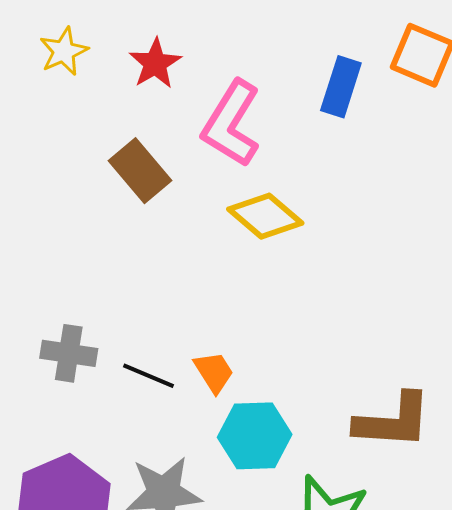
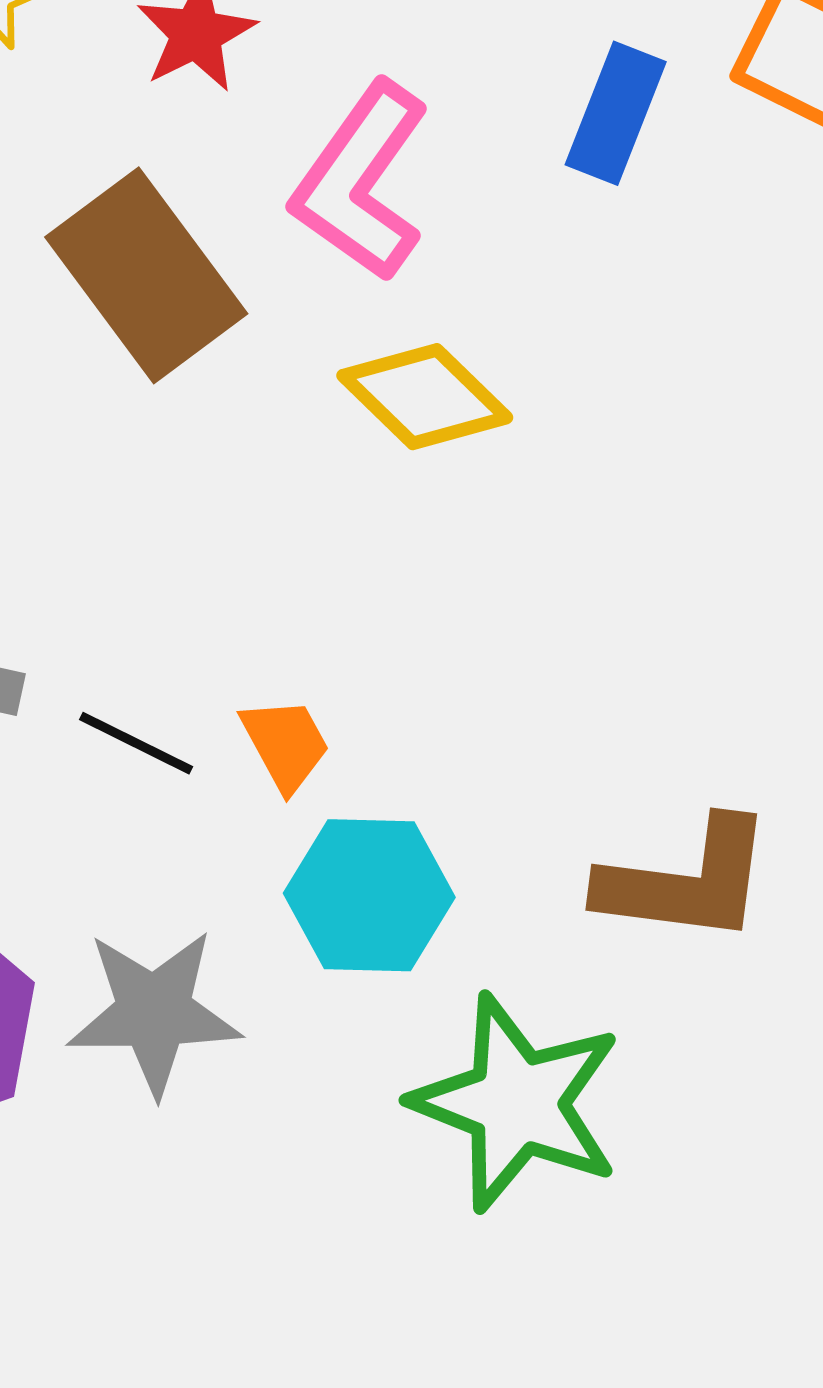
brown rectangle: (140, 171) -> (146, 275), size x1.4

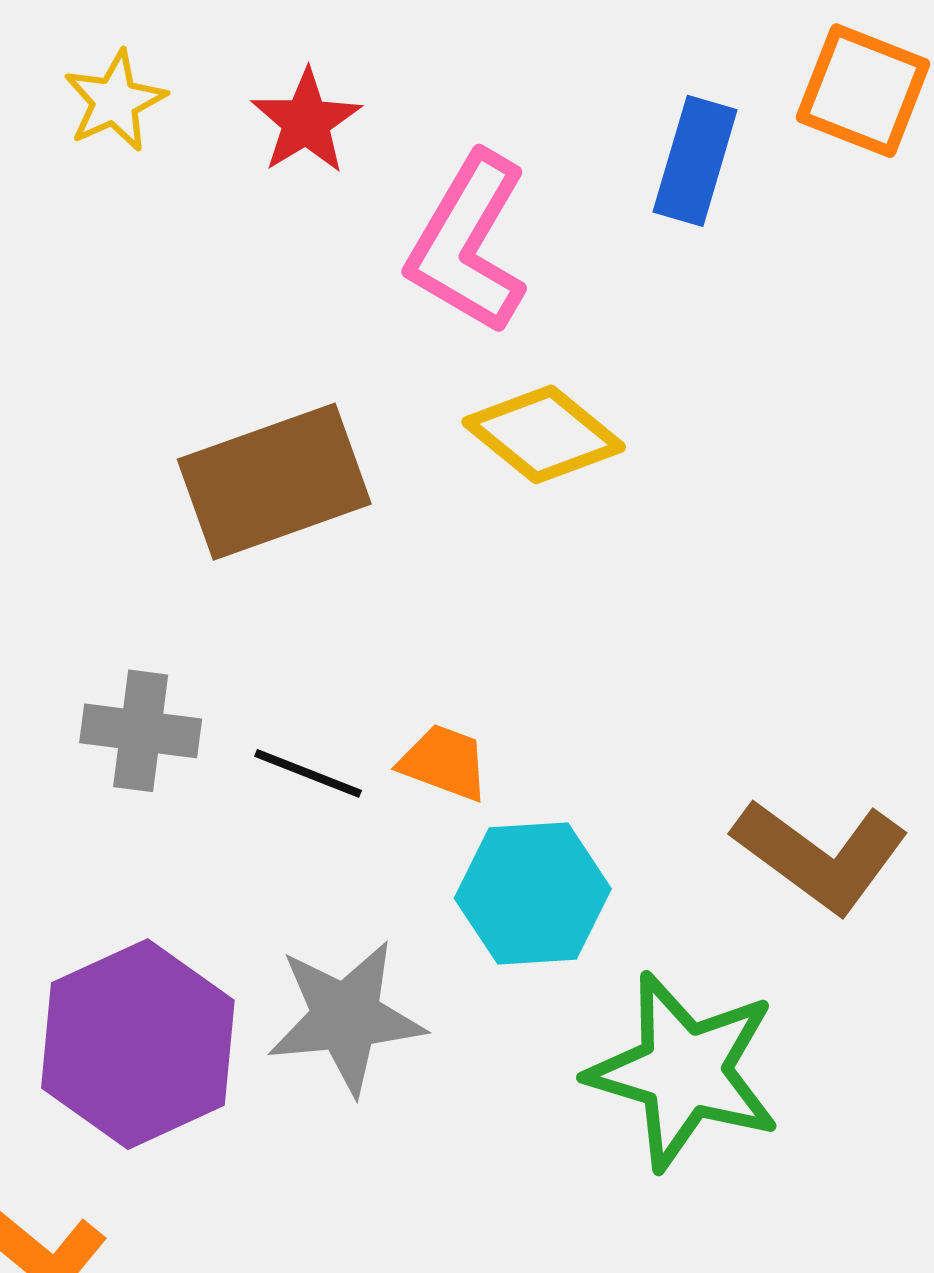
brown rectangle: (146, 275) -> (274, 482), moved, turned -68
orange trapezoid: (285, 744) -> (444, 762), turned -36
brown L-shape: (686, 881) -> (821, 855), turned 34

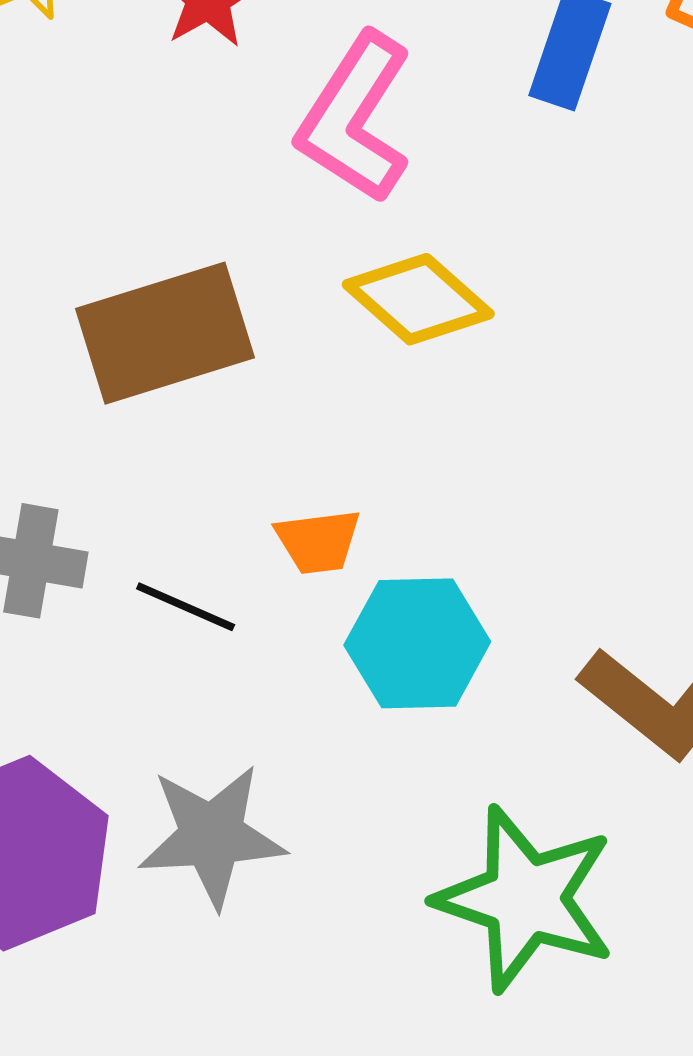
orange trapezoid: (444, 762) -> (318, 541), moved, turned 150
cyan hexagon: (533, 894) -> (417, 643), moved

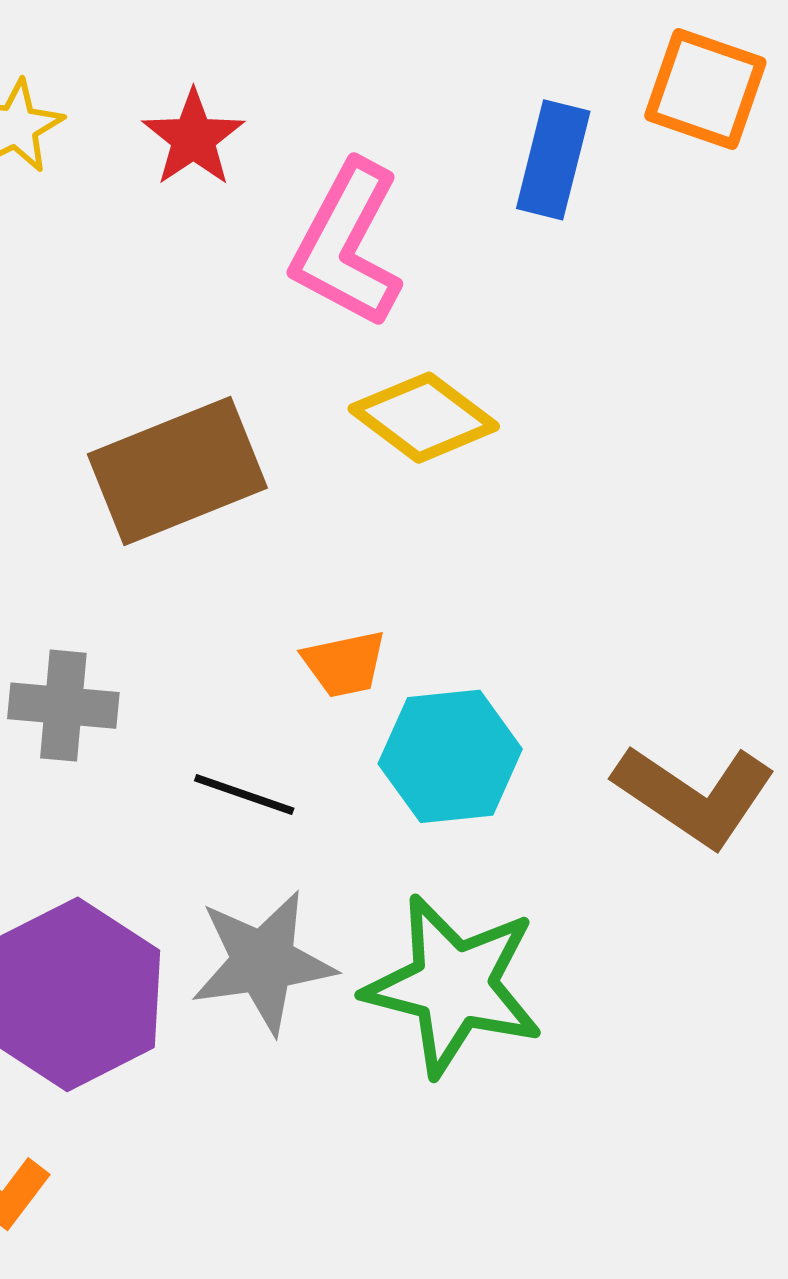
black line: (186, 607) -> (244, 794), moved
green star: (525, 899) -> (454, 985), moved

